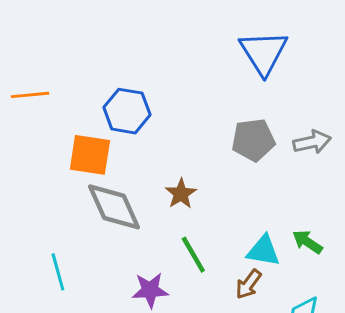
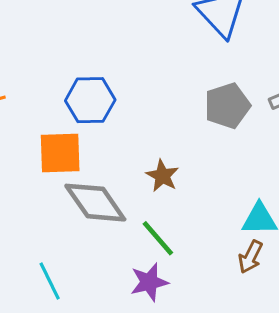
green line: (193, 255) -> (158, 238), moved

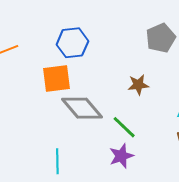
brown star: (162, 176) -> (138, 85), moved, turned -30
cyan line: (50, 281) -> (57, 161), turned 30

